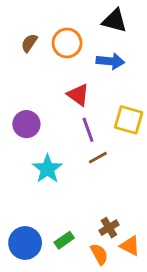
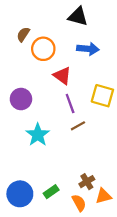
black triangle: (115, 21) -> (78, 16), moved
orange circle: (67, 43) -> (43, 49), moved
orange triangle: (130, 246) -> (104, 196), turned -42

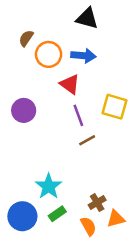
blue arrow: (88, 49) -> (83, 56), moved
cyan star: (38, 135) -> (49, 186), moved

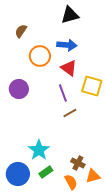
black triangle: (87, 18) -> (70, 15), turned -30
orange circle: (49, 54) -> (40, 56), moved
red triangle: (70, 84) -> (69, 68), moved
brown cross: (97, 203) -> (78, 163), turned -32

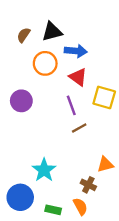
black triangle: (70, 15) -> (52, 32), moved
green rectangle: (46, 172) -> (53, 210), moved, turned 48
orange triangle: (93, 176) -> (105, 164), moved

